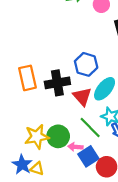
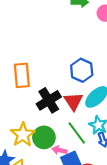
black cross: (57, 83) -> (49, 100), moved, turned -30
yellow star: (37, 137) -> (23, 135), turned -30

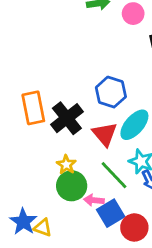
black cross: (49, 100) -> (67, 118), moved
yellow star: (23, 135) -> (66, 165), moved, size x0.6

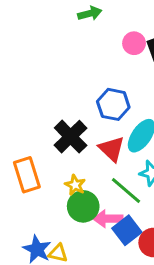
pink circle: (133, 14) -> (134, 43), moved
orange rectangle: (33, 108) -> (27, 175), moved
pink arrow: (94, 200) -> (108, 219), size x1.4

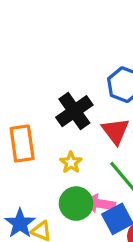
green circle: (83, 206) -> (76, 204), moved

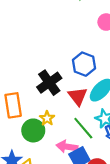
green circle: (76, 204) -> (33, 130), moved

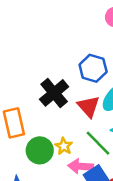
yellow star: (47, 118) -> (64, 146), moved

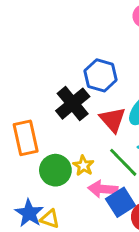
blue hexagon: (93, 68) -> (101, 75), moved

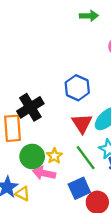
black cross: (73, 104) -> (30, 107), moved
pink arrow: (103, 189) -> (44, 173), moved

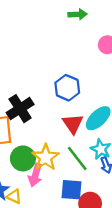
yellow star: (54, 156) -> (45, 157), size x1.6
pink arrow: (44, 173) -> (35, 175), turned -85
blue square: (79, 188) -> (72, 190), turned 30

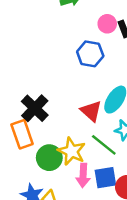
blue hexagon: (67, 88) -> (90, 54), moved
pink arrow: (35, 175) -> (83, 175), moved

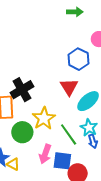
red triangle: (91, 111) -> (69, 87), moved
yellow star: (72, 151) -> (44, 118), moved

